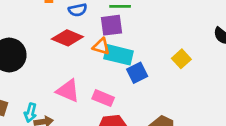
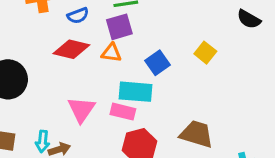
cyan rectangle: (119, 55) -> (136, 92), moved
blue square: (137, 73) -> (157, 63), moved
pink triangle: (68, 91) -> (81, 110), turned 50

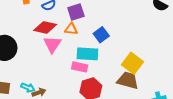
yellow square: (205, 53) -> (133, 63), moved, size x1.5
pink triangle: (81, 110) -> (52, 44), moved
cyan arrow: (43, 141) -> (28, 88), turned -72

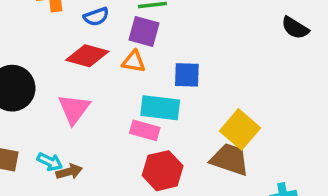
purple square: (76, 12) -> (144, 32), turned 30
blue square: (101, 35) -> (187, 75), turned 35
pink triangle: (52, 44) -> (74, 109), moved

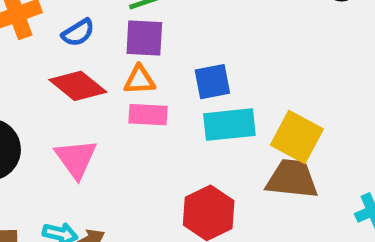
red diamond: (87, 56) -> (78, 86), turned 36
cyan rectangle: (160, 108) -> (229, 125), moved
pink rectangle: (145, 130) -> (148, 115), moved

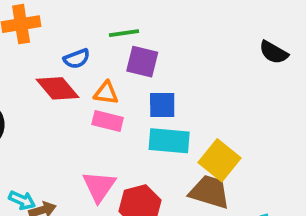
blue semicircle: (78, 33) -> (77, 59), moved
purple square: (144, 38) -> (142, 62), moved
pink triangle: (76, 159) -> (99, 186), moved

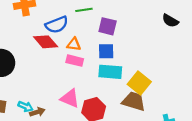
blue semicircle: (77, 59) -> (57, 25), size x1.5
purple square: (142, 62) -> (108, 26), moved
pink triangle: (99, 186) -> (70, 98), turned -42

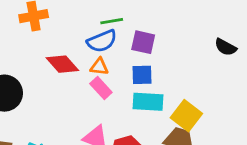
black semicircle: (170, 21) -> (226, 47), moved
blue semicircle: (57, 25) -> (102, 41), moved
pink rectangle: (75, 61) -> (101, 88), turned 35

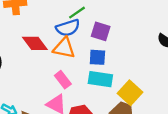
green line: (112, 21) -> (77, 13), turned -30
orange triangle: (99, 67) -> (64, 48), size x1.5
pink rectangle: (101, 88) -> (63, 80), moved

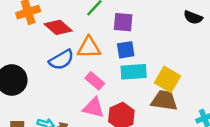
blue semicircle: (68, 28) -> (61, 60), moved
red diamond: (35, 43) -> (58, 27), moved

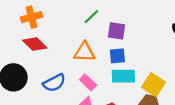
red diamond: (58, 27) -> (35, 44), moved
blue semicircle: (61, 60) -> (54, 83), moved

